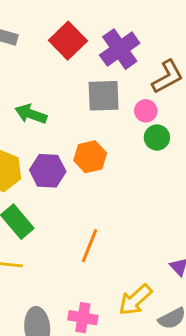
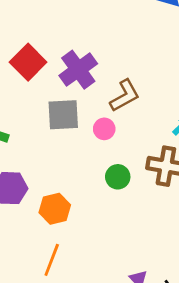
green circle: (157, 138) -> (118, 177), moved
orange hexagon: (90, 157) -> (55, 209), moved

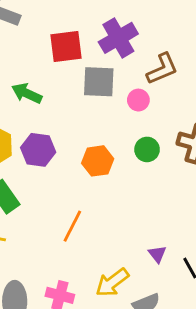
red square: (28, 62) -> (66, 47), moved, turned 32
orange hexagon: (55, 209) -> (98, 161), moved

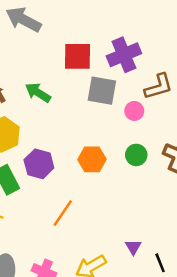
purple hexagon: (38, 150) -> (39, 164), moved

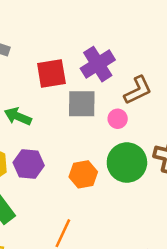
green circle: (136, 155) -> (127, 163), size x1.8
purple hexagon: (39, 164) -> (29, 164), moved

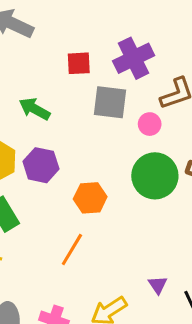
red square: (51, 73) -> (79, 63), size x0.7
orange hexagon: (83, 174) -> (90, 198), moved

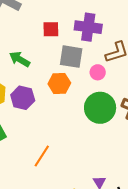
purple cross: (134, 58) -> (88, 27), turned 32
orange hexagon: (90, 198) -> (59, 83), moved

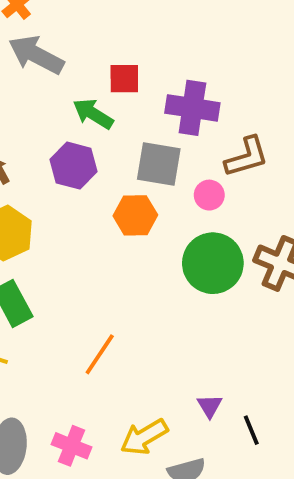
red square: (51, 29) -> (124, 79), moved
green arrow: (20, 59) -> (93, 114), moved
purple hexagon: (23, 98) -> (73, 166), moved

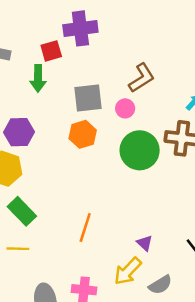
purple cross: (192, 108) -> (80, 28), moved
green arrow: (93, 114) -> (38, 78), turned -105
purple hexagon: (73, 166) -> (19, 132), moved
purple triangle: (210, 406) -> (145, 243), moved

